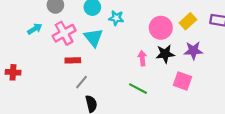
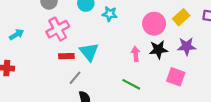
cyan arrow: (35, 29) -> (17, 34), moved
cyan triangle: (93, 38) -> (89, 52), moved

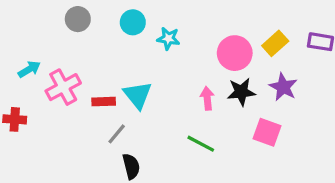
pink cross: (58, 29) -> (63, 87), moved
purple star: (187, 46) -> (283, 87), turned 30

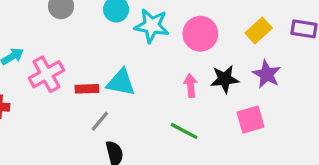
cyan star: (168, 38) -> (152, 26), size x1.5
pink circle: (235, 53) -> (200, 34), moved
cyan triangle: (138, 95) -> (121, 82), turned -40
pink square: (267, 132) -> (251, 120), turned -36

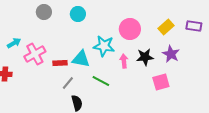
cyan star: (152, 26) -> (104, 46), moved
green line: (184, 131) -> (101, 81), moved

